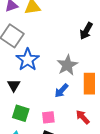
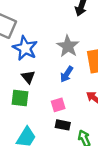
black triangle: (14, 85) -> (28, 77), moved
green square: (21, 113) -> (20, 98), moved

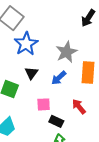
black triangle: (28, 77) -> (31, 73), moved
black rectangle: (63, 125) -> (56, 121), moved

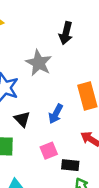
gray star: (66, 52) -> (39, 63), moved

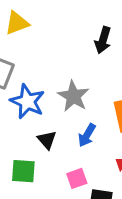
gray star: (39, 63) -> (73, 96), moved

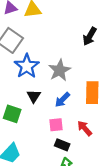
pink square: (77, 178) -> (56, 125), moved

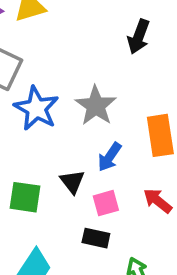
black triangle: (34, 96) -> (72, 182), moved
black rectangle: (62, 145) -> (96, 238), moved

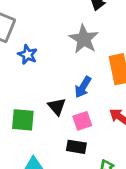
gray star: (96, 106) -> (84, 39), moved
blue star: (36, 108) -> (28, 55), size x0.6

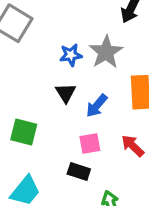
blue star: (28, 55) -> (71, 55), moved, turned 30
black triangle: (57, 107) -> (66, 93), moved

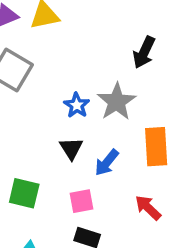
blue star: (71, 55) -> (77, 105), turned -30
pink square: (90, 143) -> (82, 201), moved

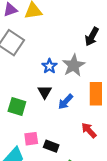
green square: (24, 193) -> (17, 107), moved
pink square: (82, 201) -> (31, 139), moved

